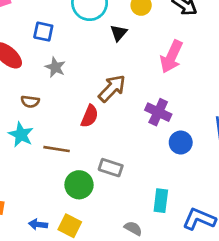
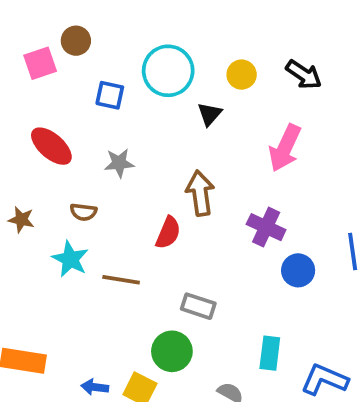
blue square: (43, 32) -> (110, 95), moved
gray star: (55, 67) -> (119, 163), turned -30
brown arrow: (112, 88) -> (200, 193), turned -52
green circle: (79, 185) -> (172, 351), moved

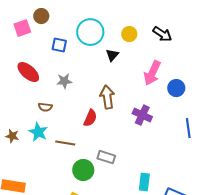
brown star: (21, 220) -> (12, 136), moved
blue circle: (298, 270) -> (176, 88), moved
green circle: (172, 351) -> (83, 170), moved

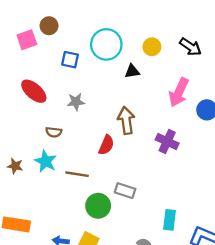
black triangle: (112, 55) -> (132, 71), turned 40

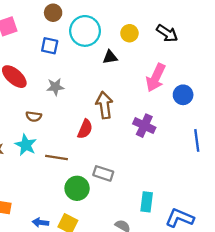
brown circle: (49, 26) -> (53, 13), moved

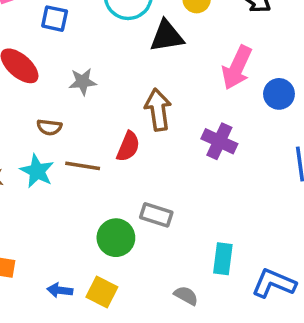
blue square: (50, 46) -> (55, 19), moved
black triangle: (110, 57) -> (167, 36), size x1.5
brown line: (57, 157) -> (83, 166), moved

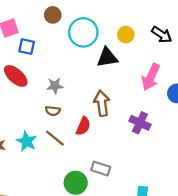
blue square: (55, 19) -> (27, 47), moved
brown semicircle: (49, 127) -> (53, 111), moved
brown line: (83, 166) -> (55, 138), turned 30

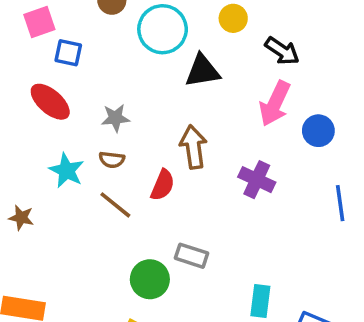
yellow circle: (126, 35) -> (233, 18), moved
black arrow: (162, 35) -> (282, 51), moved
cyan star: (27, 141) -> (67, 171), moved

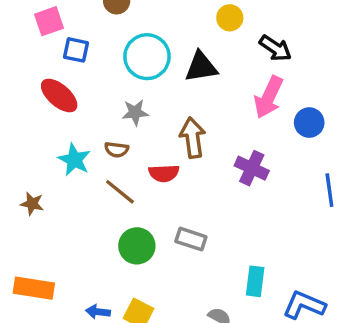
cyan circle: (163, 29) -> (147, 57), moved
gray star: (115, 118) -> (135, 112), moved
red semicircle: (163, 185) -> (164, 173), turned 64
green circle: (150, 279) -> (137, 246), moved

